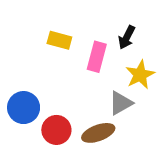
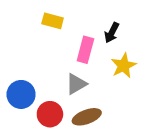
yellow rectangle: (59, 40) -> (53, 21), moved
gray triangle: (121, 103) -> (76, 84), moved

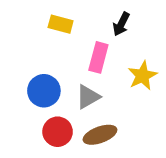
black arrow: (112, 33) -> (121, 24), moved
blue circle: (21, 94) -> (44, 91), moved

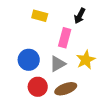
yellow star: (142, 76) -> (86, 60), moved

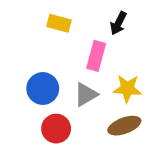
yellow star: (86, 60) -> (127, 89), turned 30
brown ellipse: (66, 89) -> (124, 126), moved

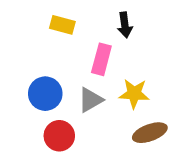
black arrow: (118, 23) -> (125, 25), turned -35
brown ellipse: (124, 126) -> (150, 133), moved

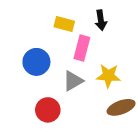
yellow rectangle: (62, 25) -> (64, 24), moved
blue circle: (45, 94) -> (36, 62), moved

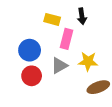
red circle: (48, 110) -> (32, 76), moved

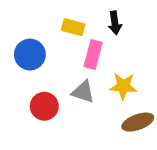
blue circle: (30, 50) -> (30, 55), moved
gray triangle: (59, 66) -> (83, 92), turned 48

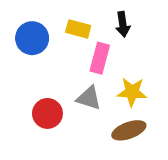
blue circle: (30, 55) -> (32, 38), moved
brown ellipse: (138, 122) -> (129, 130), moved

